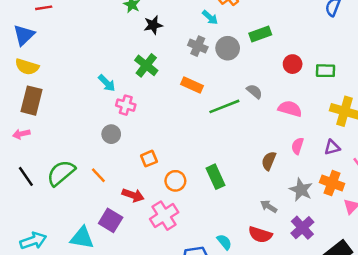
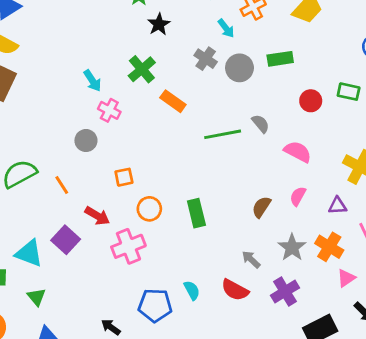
black star: (153, 25) -> (159, 24), turned -30
green rectangle: (325, 71) -> (349, 92), moved
orange rectangle: (192, 85) -> (173, 101), moved

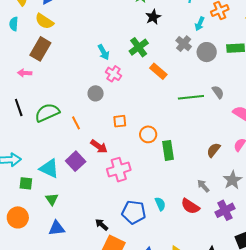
cyan arrow: (226, 28) -> (200, 24), turned 56
orange circle: (149, 209) -> (148, 134), moved

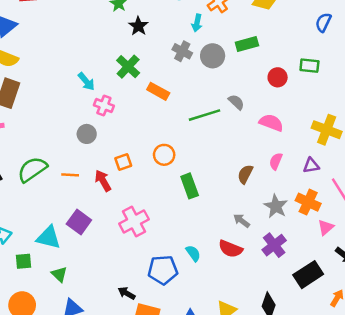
orange line: (76, 123) -> (70, 175), turned -48
orange circle: (148, 134) -> (164, 155), moved
red arrow: (99, 146) -> (103, 181), moved, turned -144

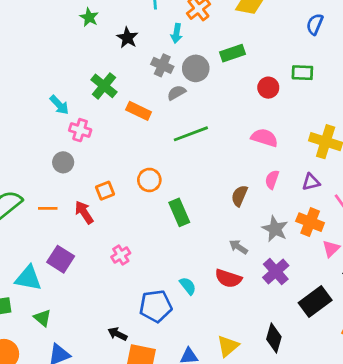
black star: (138, 26) -> (127, 38), moved
gray semicircle: (236, 102) -> (176, 93), moved, turned -70
pink cross: (134, 221) -> (121, 255), size x0.6

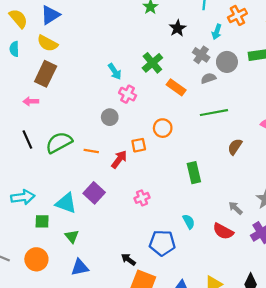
orange circle: (149, 180) -> (163, 128), moved
brown semicircle: (239, 196) -> (235, 147), moved
red arrow: (84, 212) -> (119, 159), turned 60
cyan semicircle: (188, 286) -> (189, 222), moved

